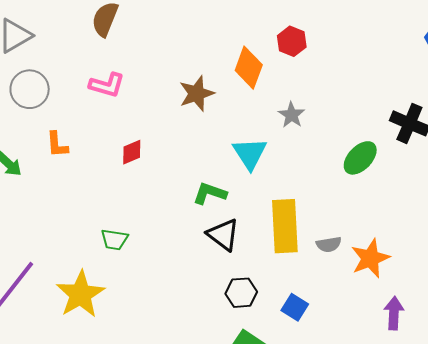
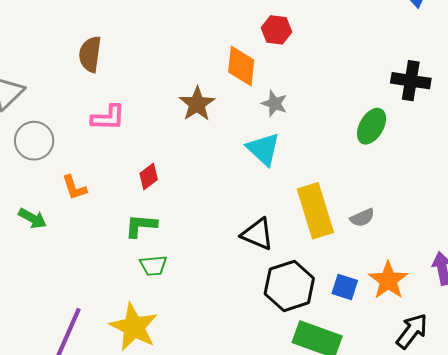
gray star: (291, 115) -> (274, 104), moved
green L-shape: (210, 193) -> (141, 226), moved
orange star: (370, 258) -> (388, 280), moved
black hexagon: (241, 293) -> (289, 286), size x1.6

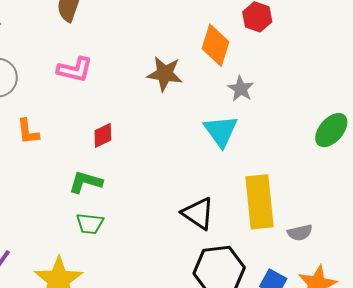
brown star: (197, 104) -> (165, 74), turned 30
gray semicircle: (362, 218) -> (300, 233), moved

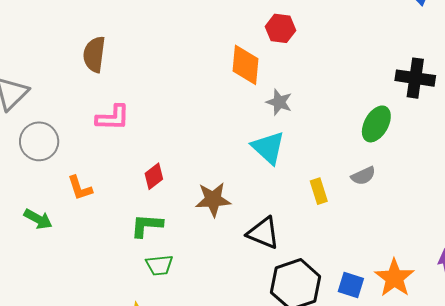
brown star: (165, 74) -> (213, 200), moved
yellow rectangle: (259, 202) -> (319, 191), moved, size x0.5
gray semicircle: (300, 233) -> (363, 176), moved

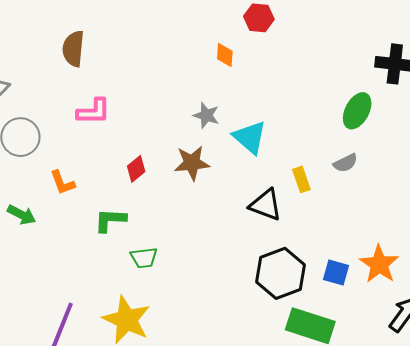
orange diamond: (246, 65) -> (225, 55), size x0.6
gray star: (279, 102) -> (206, 115), moved
brown star: (213, 200) -> (192, 163), moved
green L-shape: (147, 225) -> (110, 220), moved
black triangle: (263, 233) -> (266, 205), moved

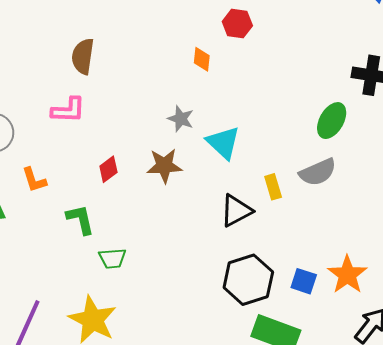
brown semicircle: (73, 49) -> (83, 56), moved
gray semicircle: (345, 163) -> (318, 172), size x1.5
black triangle: (266, 205) -> (236, 211), turned -51
green L-shape: (110, 220) -> (80, 219), turned 72

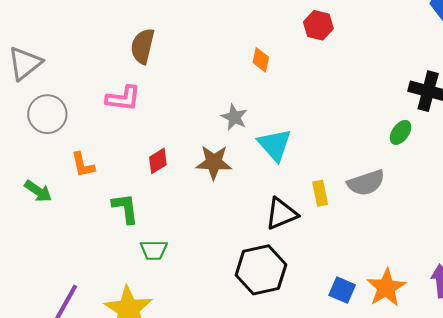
red hexagon: (237, 24) -> (318, 25), moved
green ellipse: (332, 121) -> (401, 132), moved, size x0.7
black hexagon: (248, 280) -> (261, 270), moved

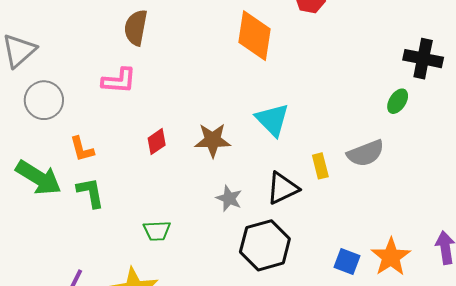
orange diamond: (261, 60) -> (254, 36), size x2.0
gray star: (234, 117) -> (229, 198), moved
green arrow: (38, 191) -> (39, 178), size x1.6
green L-shape: (125, 208) -> (90, 193), moved

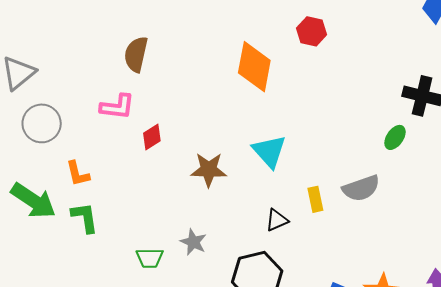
red diamond: (157, 142) -> (152, 137), moved
black triangle: (283, 188) -> (277, 220), size x0.7
gray star: (229, 198) -> (193, 242), moved

